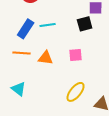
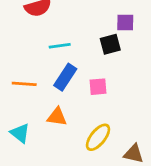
blue rectangle: (26, 29) -> (65, 77), moved
orange triangle: (46, 58) -> (57, 117), moved

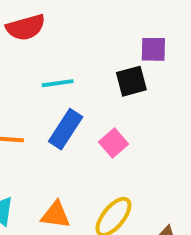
pink square: (98, 87) -> (113, 143), turned -36
orange triangle: (57, 117) -> (56, 215), moved

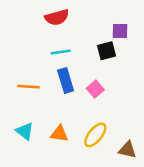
red semicircle: (26, 27) -> (57, 17), moved
blue rectangle: (66, 129) -> (66, 80), turned -50

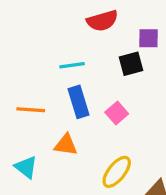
red semicircle: (57, 17) -> (102, 21), moved
orange triangle: (59, 134) -> (66, 145), moved

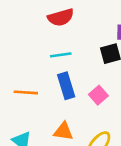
red semicircle: (102, 21) -> (61, 17), moved
orange triangle: (66, 145) -> (63, 131), moved

